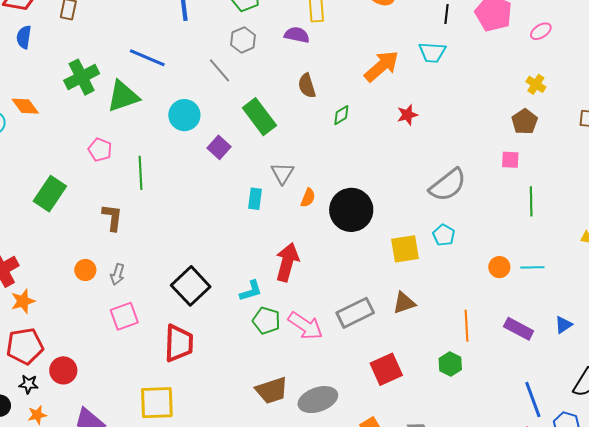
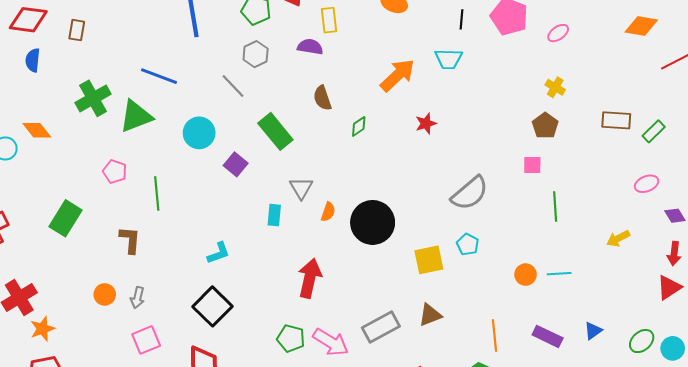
cyan L-shape: (251, 291) -> (218, 253), moved

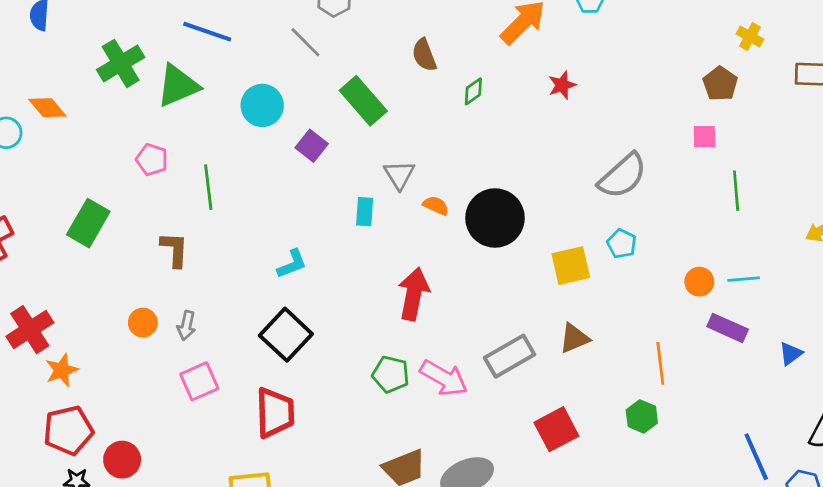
yellow cross: (555, 87) -> (750, 37), moved
orange semicircle: (328, 212) -> (436, 205), turned -84
purple rectangle: (548, 336) -> (728, 328), moved

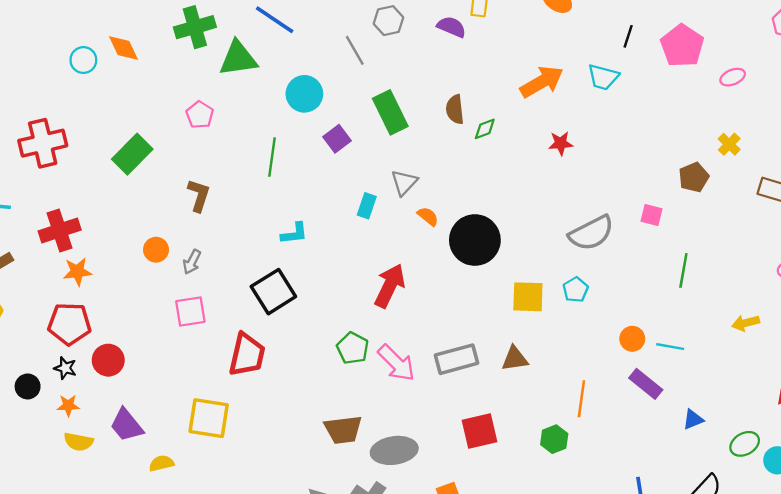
brown semicircle: (424, 55) -> (455, 109), moved
pink square: (704, 136) -> (652, 215), moved
green line: (208, 187) -> (272, 157), moved

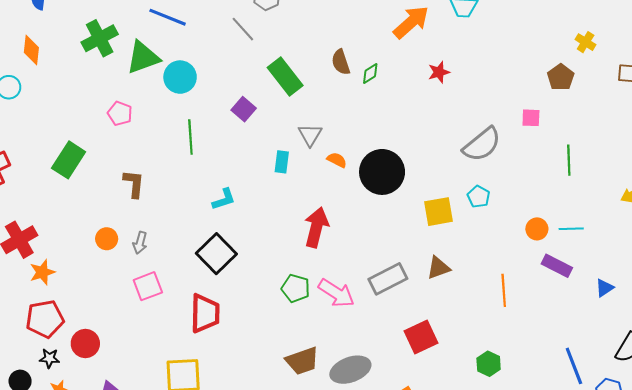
orange diamond: (123, 48) -> (31, 50), moved, turned 44
cyan circle: (304, 94) -> (180, 77), moved
green hexagon: (554, 439) -> (489, 364), moved

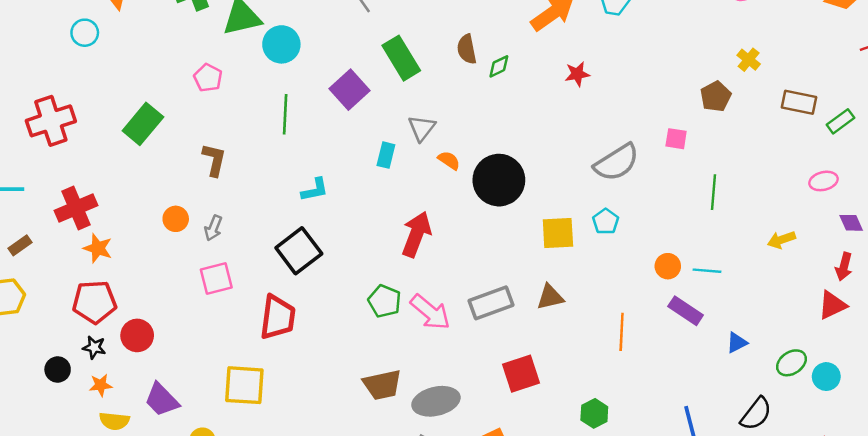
purple square: (244, 109) -> (349, 90), size x1.4
orange star: (42, 272) -> (98, 248), turned 30

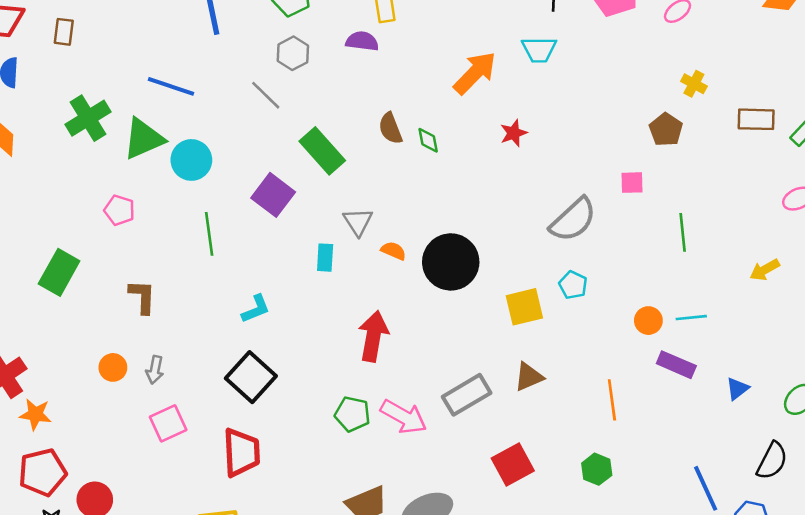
green diamond: (499, 66) -> (428, 140), turned -65
green hexagon: (594, 413) -> (597, 469), moved

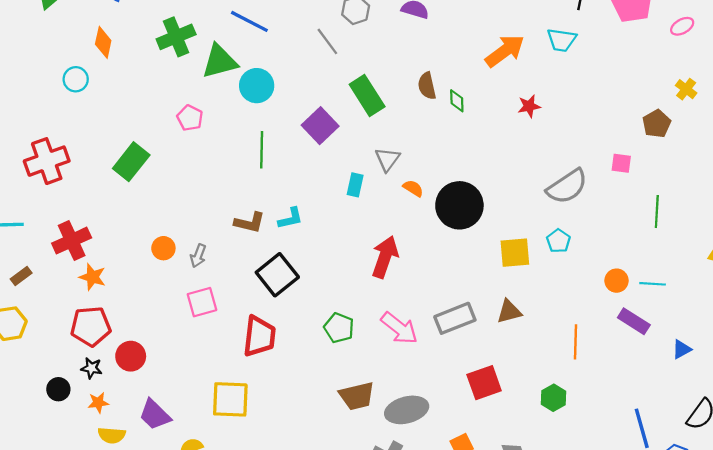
brown L-shape: (142, 297) -> (250, 223), moved, turned 92
green pentagon: (352, 414) -> (339, 328), moved

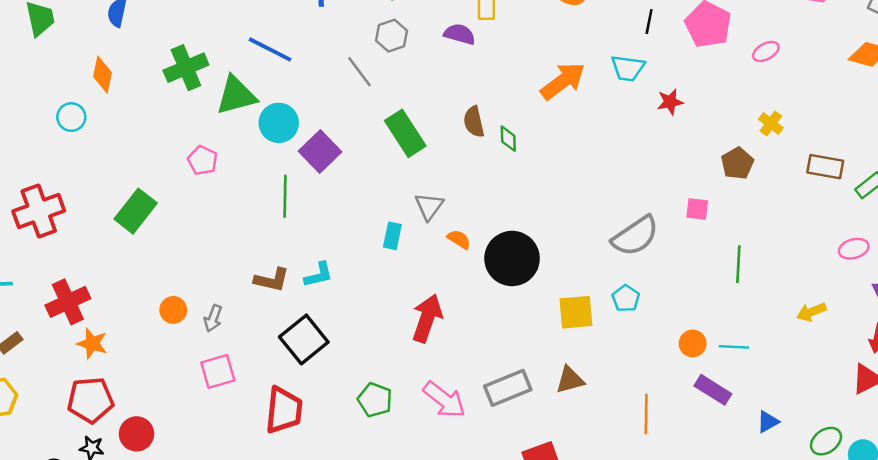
red star: (529, 106) -> (670, 102), moved
purple square: (320, 126) -> (320, 151), moved

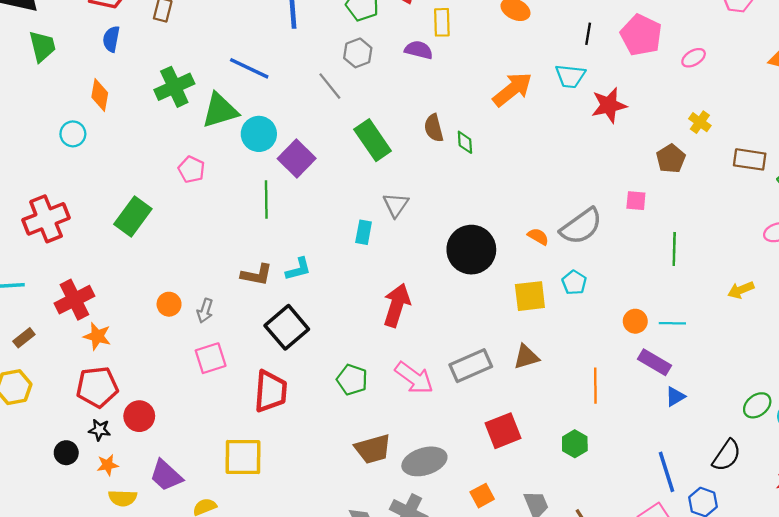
red star: (670, 102) -> (609, 105), size x1.5
orange semicircle: (459, 239) -> (538, 237), moved
blue triangle: (768, 422) -> (675, 397), moved

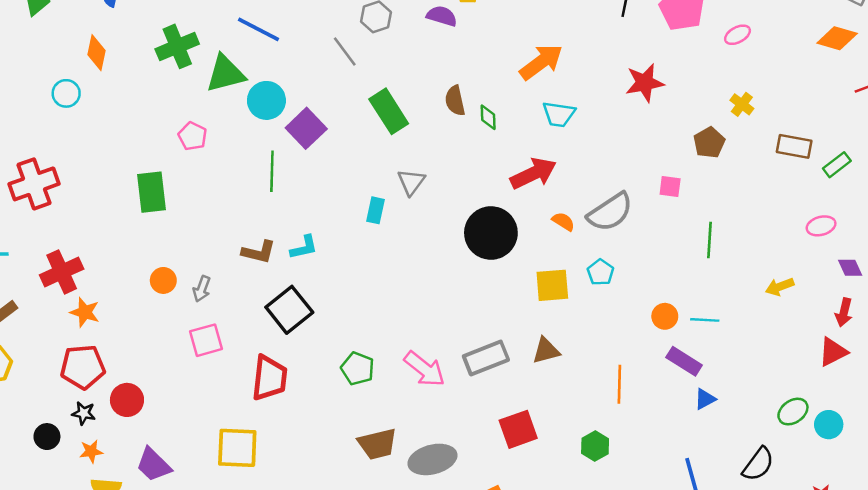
cyan trapezoid: (570, 76) -> (559, 114), moved
green rectangle: (133, 216) -> (152, 192), moved, turned -45
red arrow: (397, 305) -> (533, 173), moved, turned 45

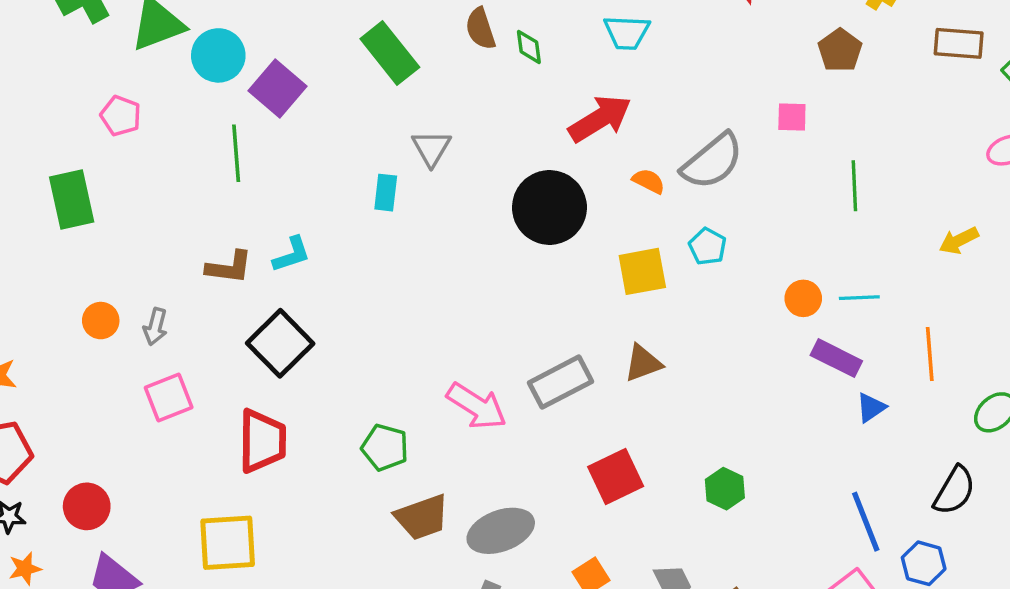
green pentagon: (358, 369) -> (385, 447), moved
orange line: (619, 384) -> (930, 354), moved
red circle: (127, 400) -> (87, 506), moved

